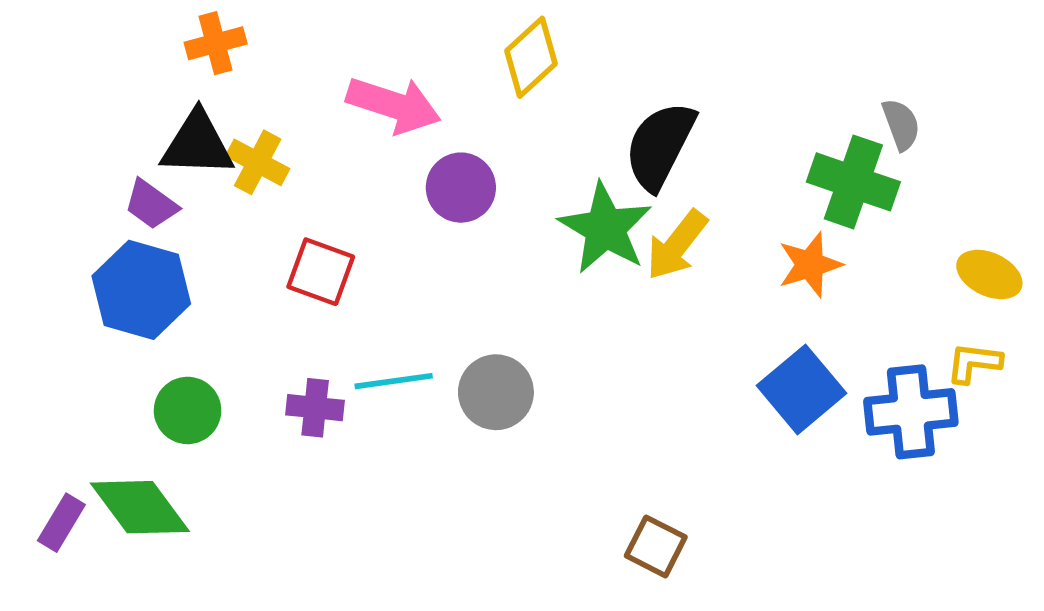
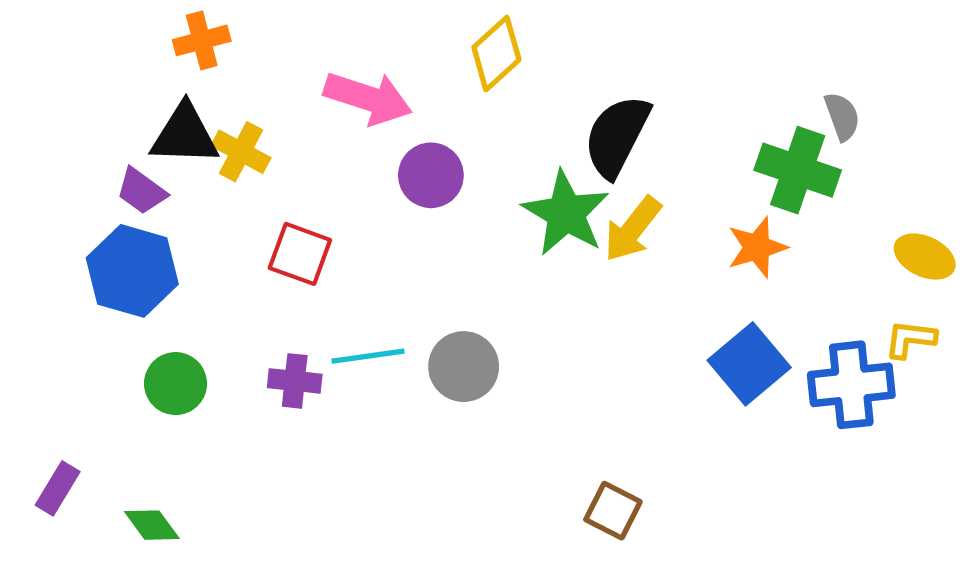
green diamond: (140, 507) -> (152, 525), moved, size x0.6

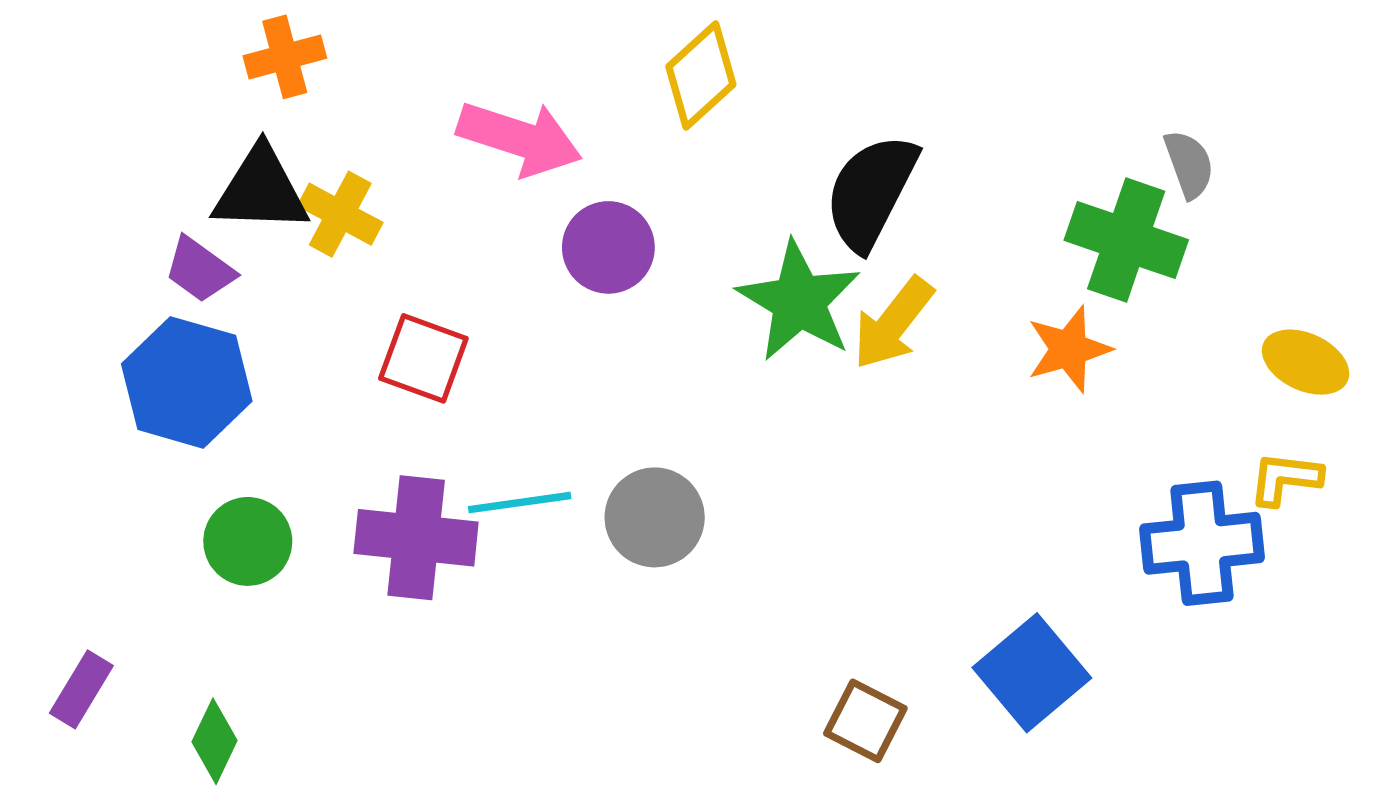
blue square: (749, 364) -> (1032, 673), moved
purple cross: (295, 381) -> (416, 538), size x1.6
green diamond: (152, 525) -> (214, 741), turned 62

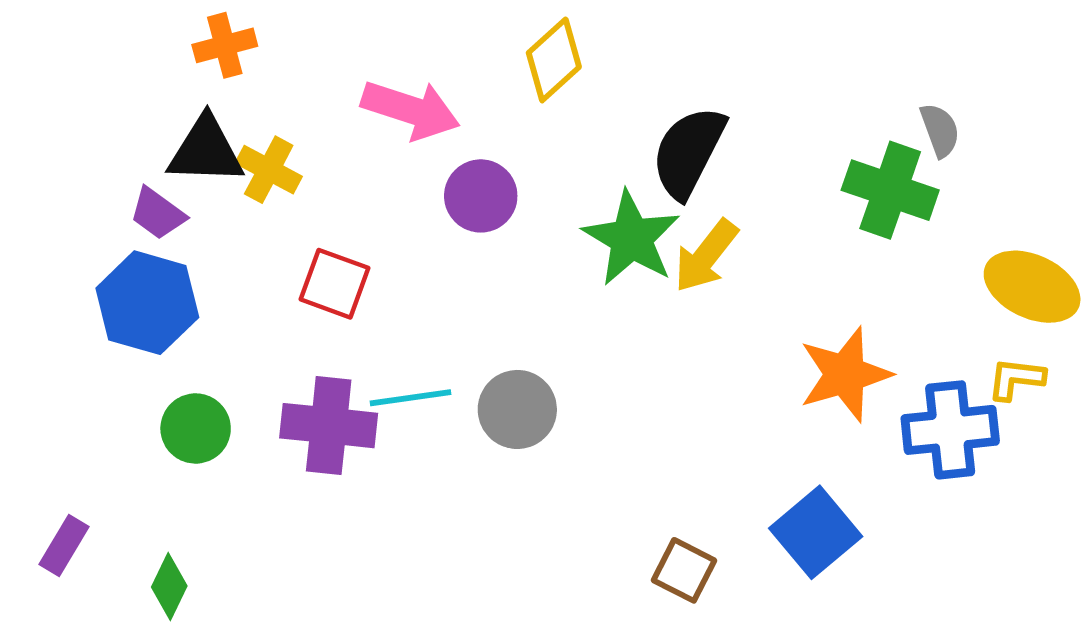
orange star: (1069, 349) -> (845, 374), moved, size x1.4
yellow ellipse: (1306, 362) -> (1032, 287), size x1.4

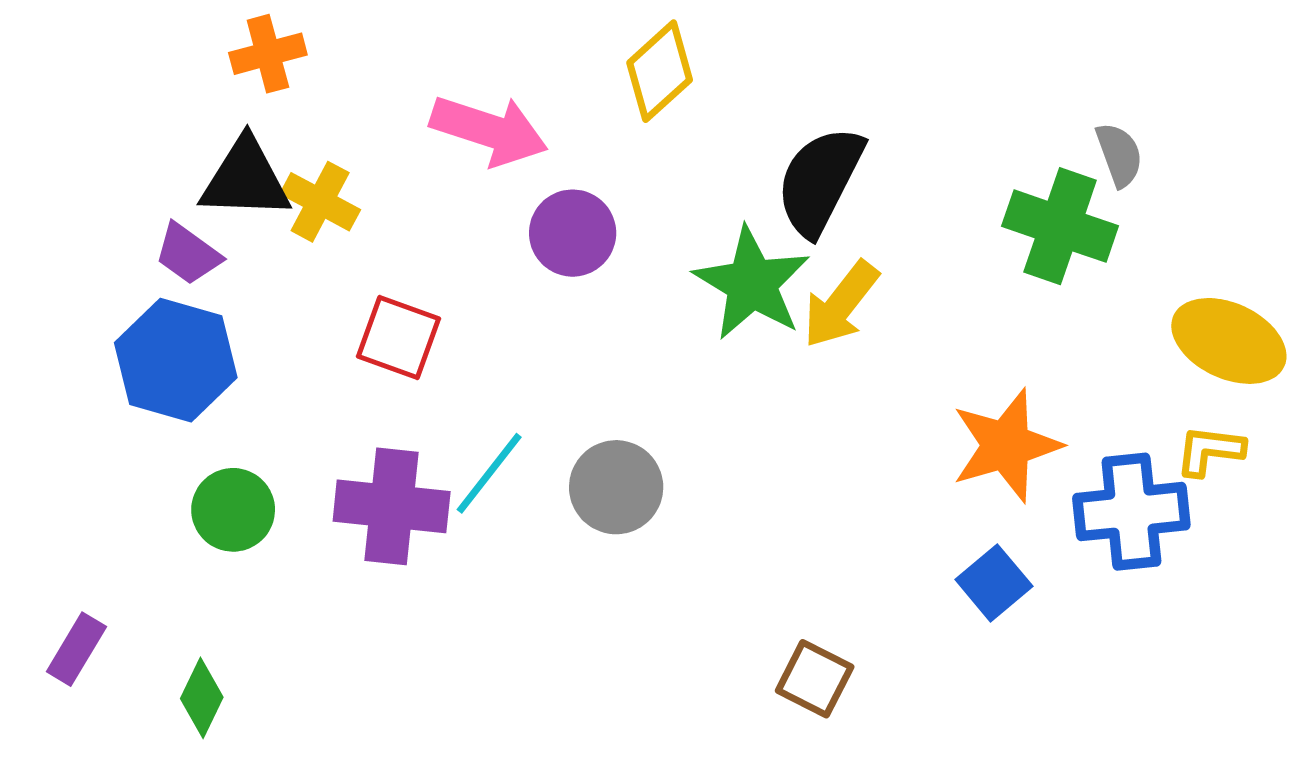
cyan line: (411, 398) -> (489, 473), turned -44
blue square: (816, 532) -> (994, 583), moved, size x0.7

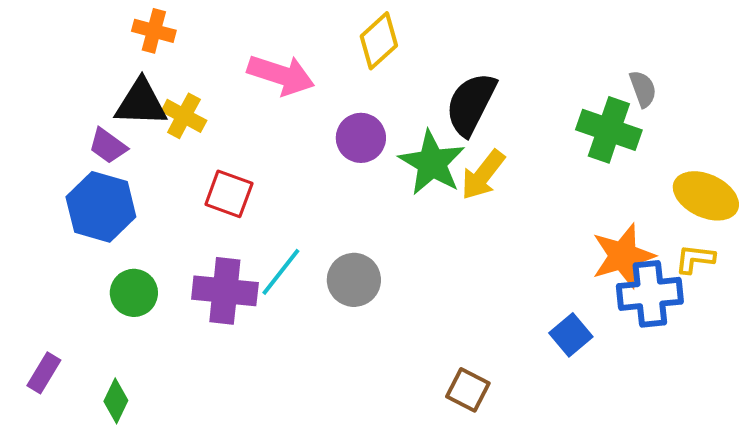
orange cross: (268, 54) -> (154, 31), turned 30
purple circle: (573, 233) -> (361, 138), moved
orange star: (1006, 445) -> (623, 256), moved

